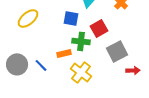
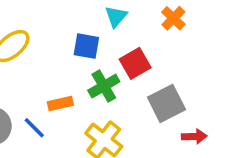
green cross: (81, 41) -> (104, 86), turned -36
orange rectangle: (64, 53) -> (60, 103), moved

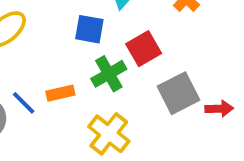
blue line: (34, 128) -> (24, 103), moved
red arrow: (194, 136) -> (219, 109), moved

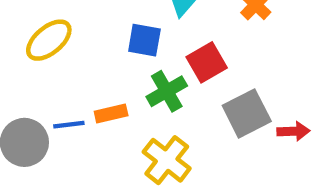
blue line: (24, 103) -> (69, 125), turned -52

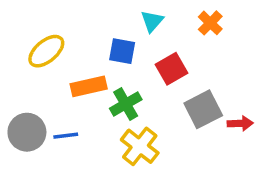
green cross: (167, 91) -> (126, 104), moved
orange rectangle: (111, 113) -> (89, 86), moved, size x1.4
blue line: (69, 125) -> (66, 136), moved

